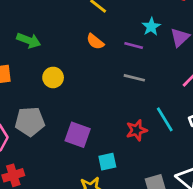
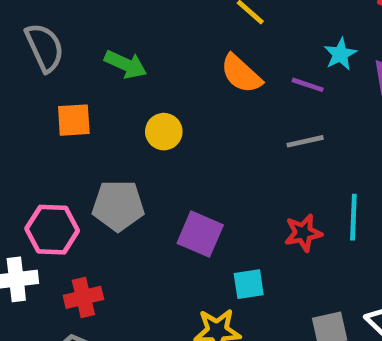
orange semicircle: (95, 42) -> (241, 74), size x1.4
gray line: (134, 78) -> (305, 141), turned -30
cyan line: (165, 119) -> (353, 217), turned 30

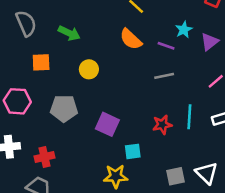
pink hexagon: (52, 230) -> (17, 101), moved

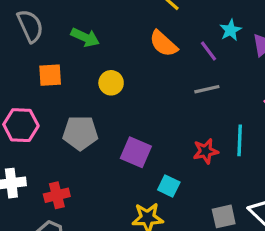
purple line: (166, 46) -> (208, 51), turned 35
cyan square: (133, 151) -> (169, 186), turned 35

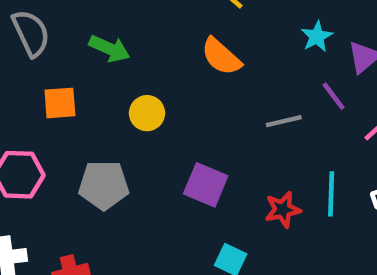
purple line: (208, 51) -> (334, 96), moved
purple square: (136, 152) -> (206, 185), moved

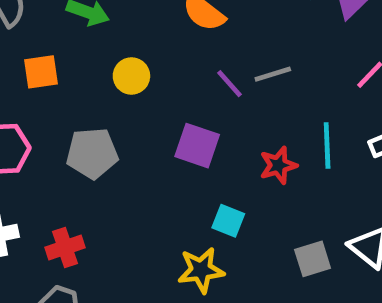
purple line: (334, 96) -> (229, 84), moved

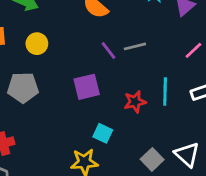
yellow circle: (131, 76) -> (37, 44), moved
purple square: (197, 146) -> (87, 87), turned -36
gray square: (313, 259) -> (152, 159), turned -30

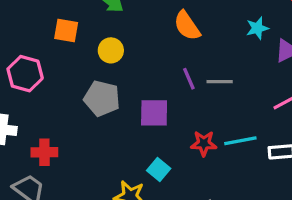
gray pentagon: (23, 88) -> (102, 98), moved
cyan line: (165, 92) -> (240, 141), turned 64

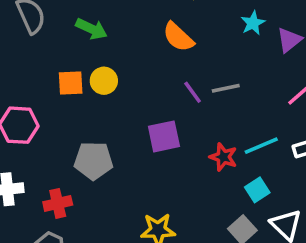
orange square: (66, 30) -> (71, 83), moved
gray pentagon: (102, 98) -> (93, 161), moved
red star: (204, 143) -> (223, 157), turned 30
cyan square: (159, 170) -> (257, 190), moved, turned 30

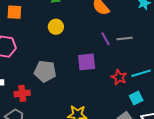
orange square: (71, 83) -> (14, 12), moved

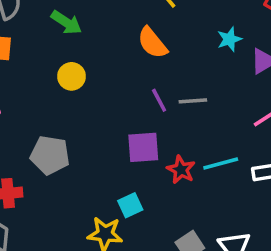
purple square: (87, 62) -> (143, 147), moved
cyan square: (136, 98) -> (130, 205), moved

